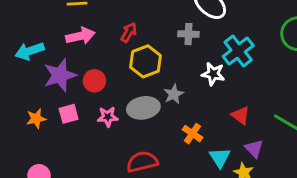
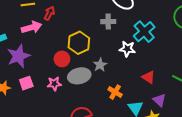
red arrow: (129, 32) -> (49, 13), moved
red circle: (94, 81) -> (62, 59), moved

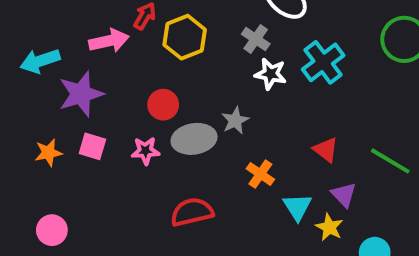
gray cross: (108, 22) -> (256, 39), turned 32
yellow hexagon: (79, 43) -> (185, 37), moved
white star: (127, 49) -> (271, 74), moved
pink square: (26, 83) -> (92, 146), turned 32

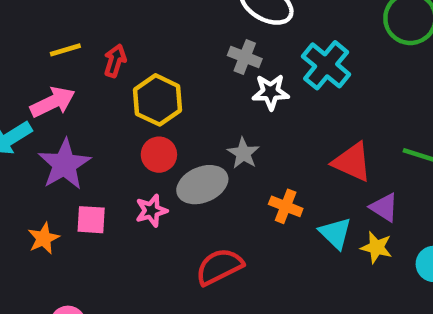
yellow hexagon: (185, 37) -> (158, 100), moved
pink arrow: (109, 41) -> (53, 102), moved
red triangle: (326, 150) -> (352, 162), size x1.4

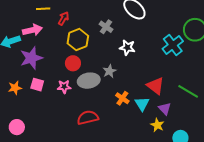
gray cross: (245, 57) -> (106, 27), moved
cyan cross: (326, 65) -> (173, 45), moved
cyan triangle: (335, 233) -> (142, 104), moved

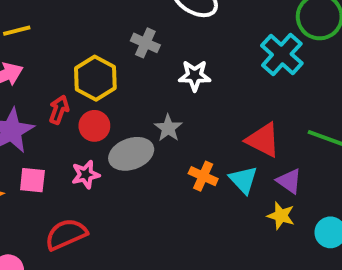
red arrow: (63, 18) -> (59, 110), moved
red semicircle: (88, 118) -> (66, 234), moved

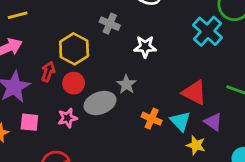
yellow star: (281, 216) -> (196, 145), moved

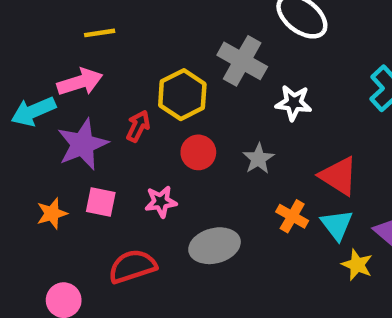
gray cross: (110, 24) -> (242, 61), size x1.5
red circle: (74, 83) -> (198, 152), moved
red triangle: (194, 93) -> (339, 176), moved
gray ellipse: (100, 103) -> (215, 246), moved

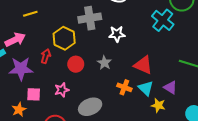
yellow line: (100, 33) -> (30, 14), moved
gray cross: (242, 61) -> (90, 18), turned -30
purple star: (83, 144) -> (21, 69), turned 30
orange star: (52, 213) -> (19, 110), moved

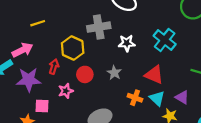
cyan cross: (163, 20) -> (165, 40), moved
pink star: (62, 90) -> (66, 91), moved

